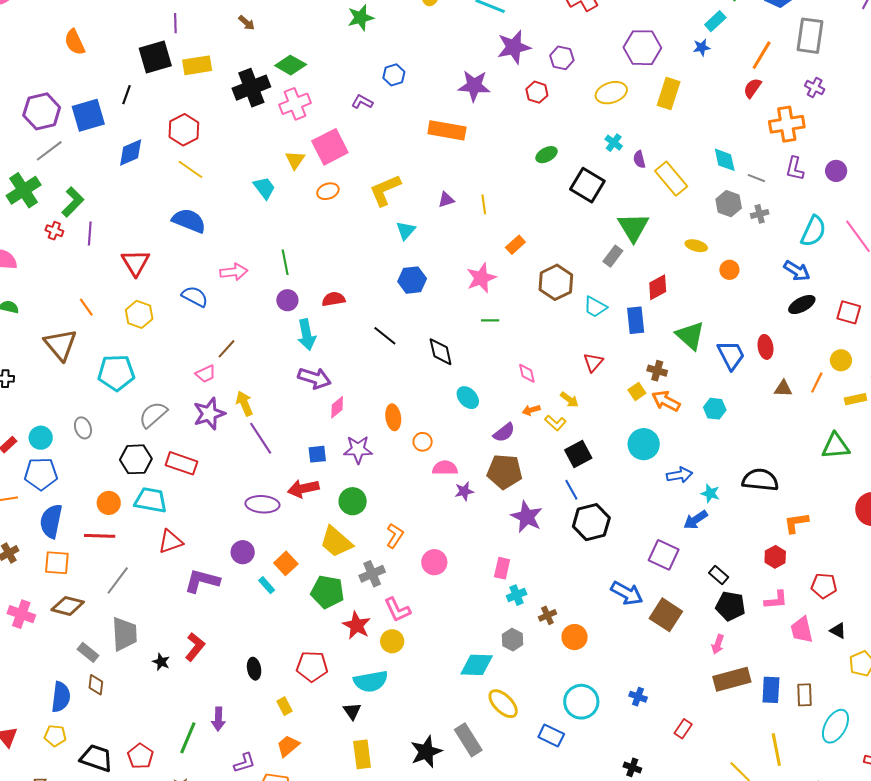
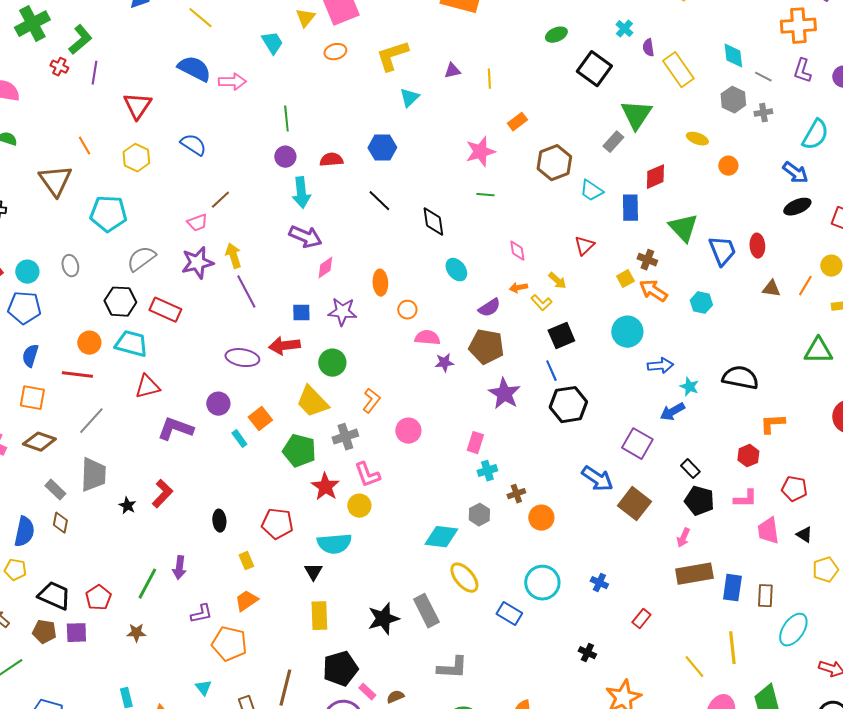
pink arrow: (234, 272) -> (232, 82), moved
blue hexagon: (412, 280) -> (382, 148), moved
blue semicircle: (51, 521) -> (30, 356), size x0.7

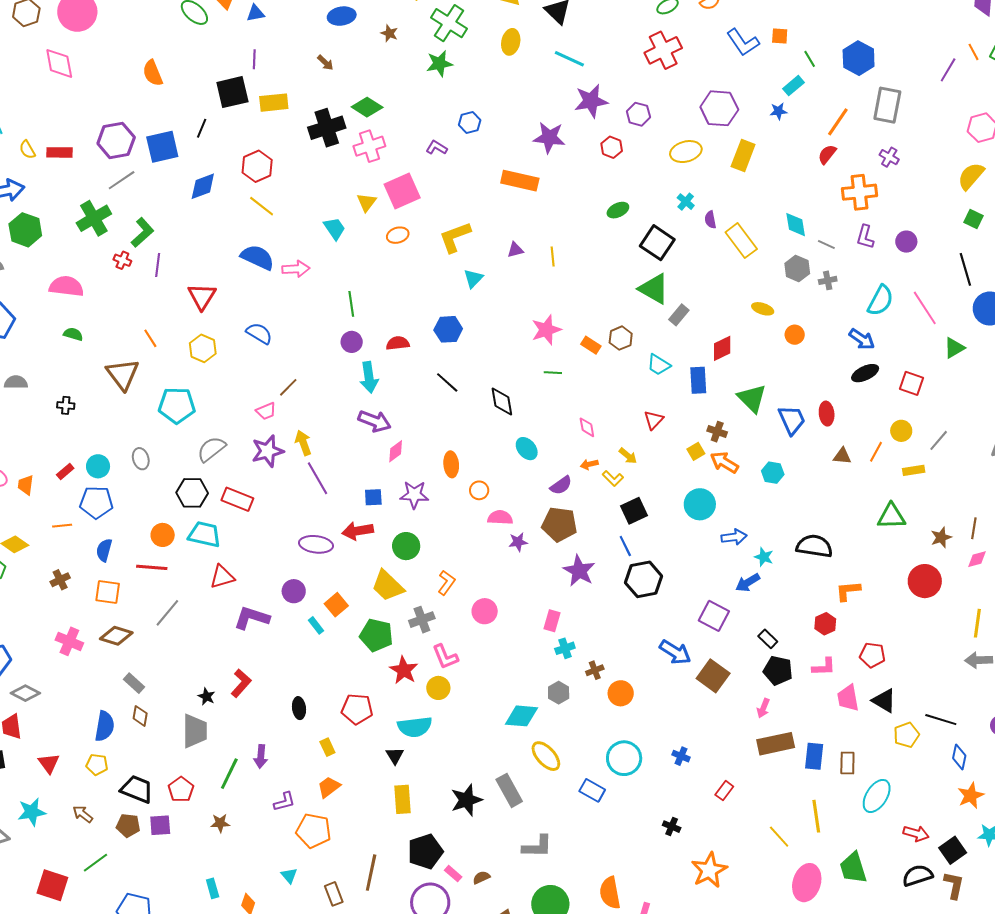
green triangle: (636, 115) -> (654, 289), moved, turned -32
orange rectangle: (517, 122) -> (591, 345), moved, turned 72
brown hexagon: (554, 163) -> (621, 338), size x0.7
gray trapezoid: (93, 475) -> (195, 731), moved
black triangle: (804, 535) -> (884, 701), size x1.5

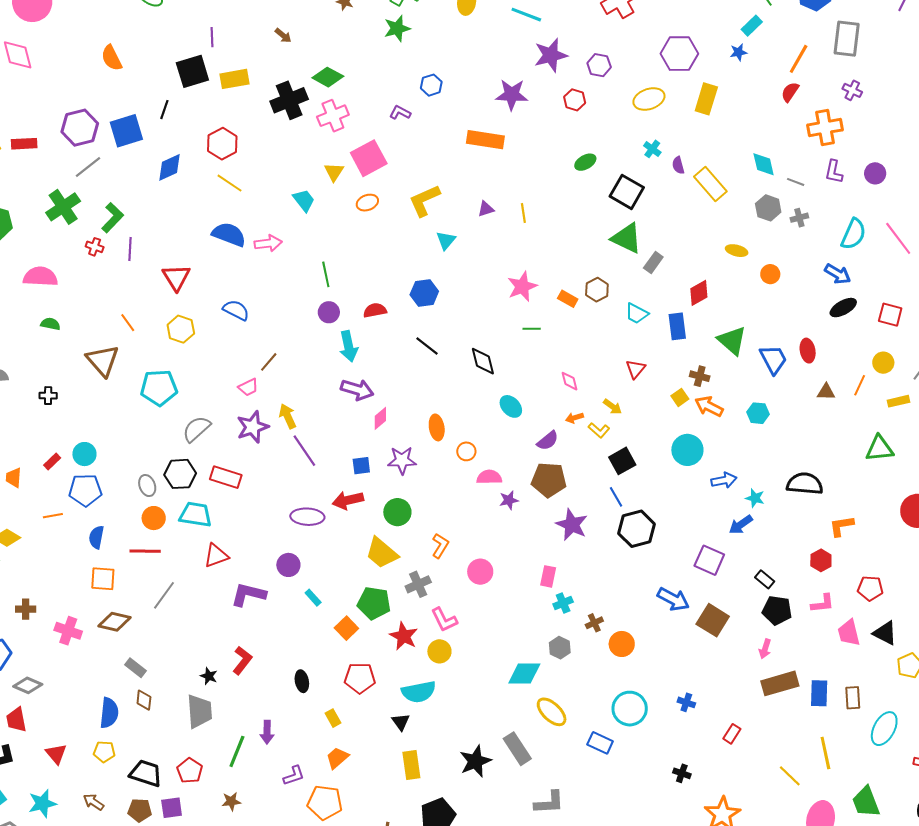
gray ellipse: (141, 459) -> (147, 486), moved
brown cross: (60, 580) -> (26, 609), moved, turned 30
orange square: (336, 605) -> (346, 628), moved

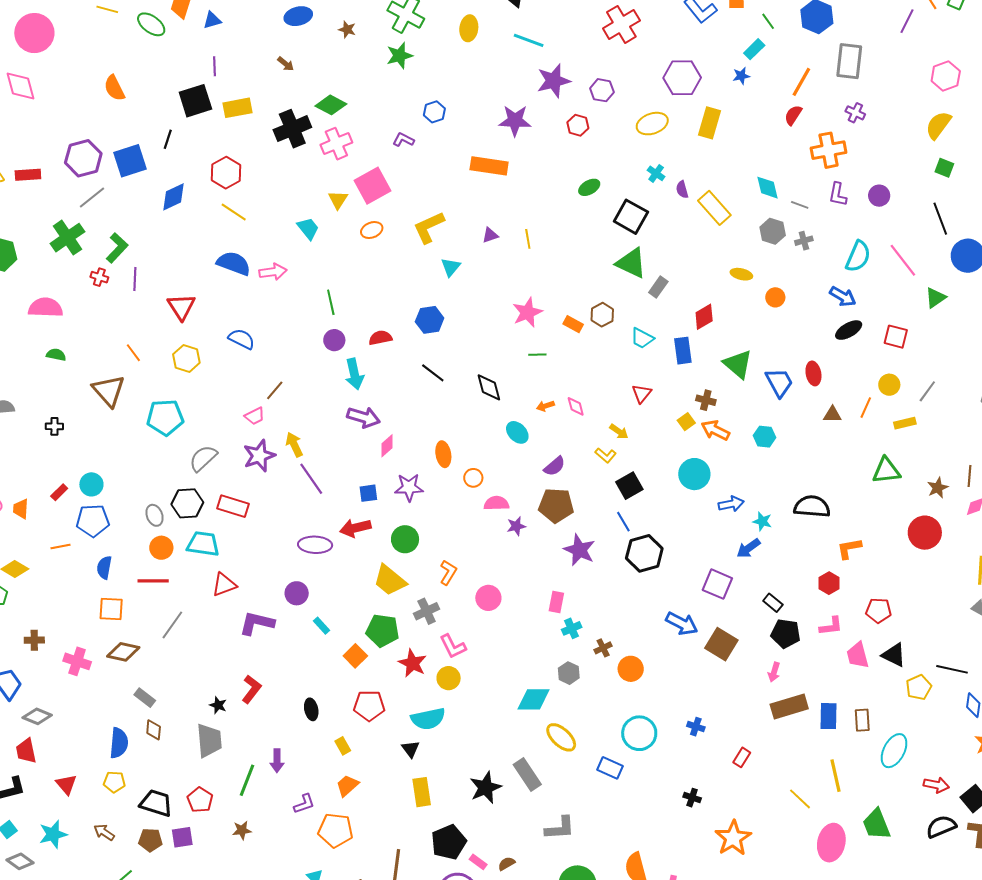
orange arrow: (574, 418) -> (545, 406), moved

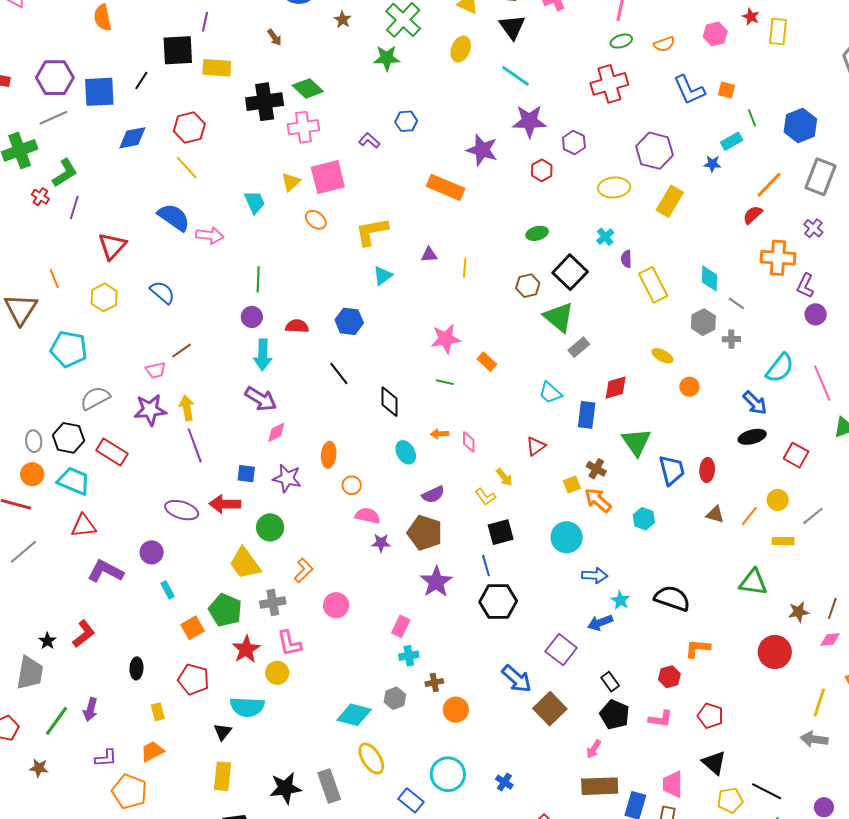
purple L-shape: (838, 194) -> (805, 286), moved
orange ellipse: (372, 230) -> (316, 220), turned 45
brown hexagon: (602, 315) -> (528, 286), moved
pink trapezoid: (858, 655) -> (673, 784), moved

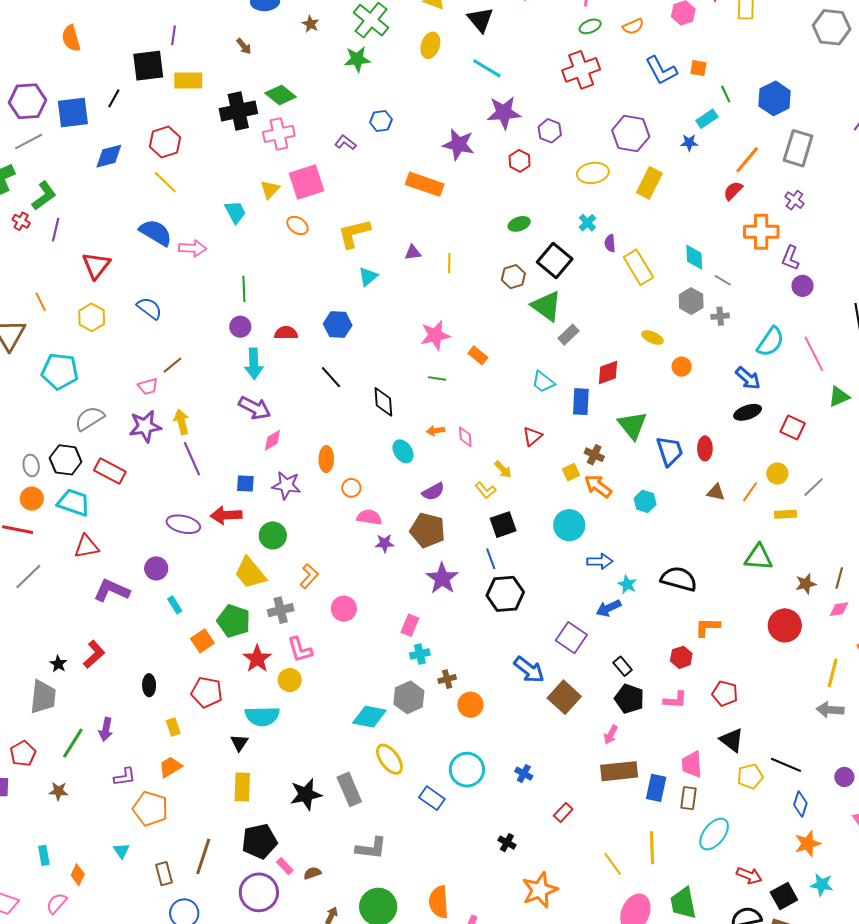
gray hexagon: (395, 698) -> (409, 697), size x1.4

